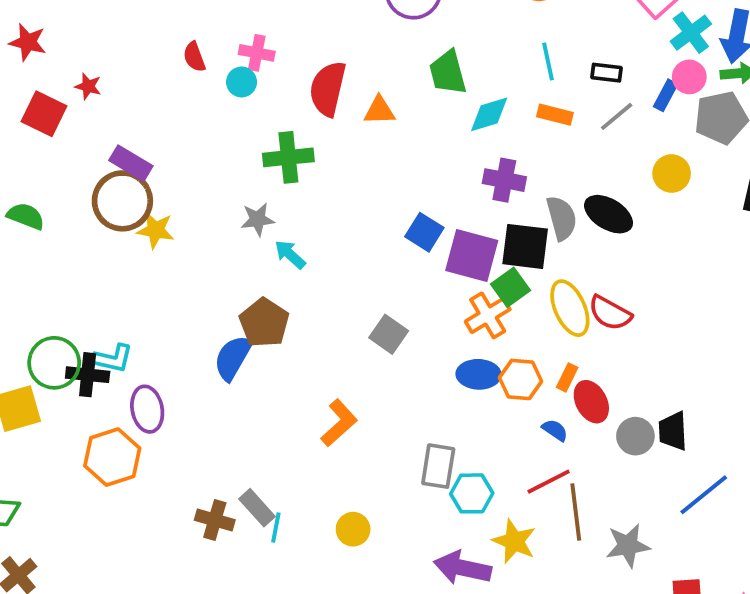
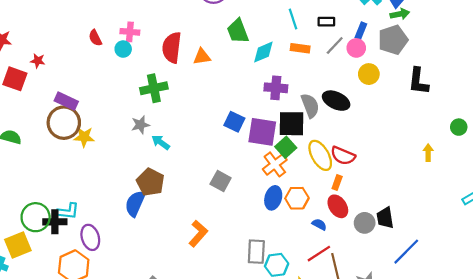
pink circle: (689, 77) -> (356, 48), moved
blue ellipse: (479, 374) -> (273, 198), turned -70
orange rectangle: (567, 377) -> (337, 183), moved

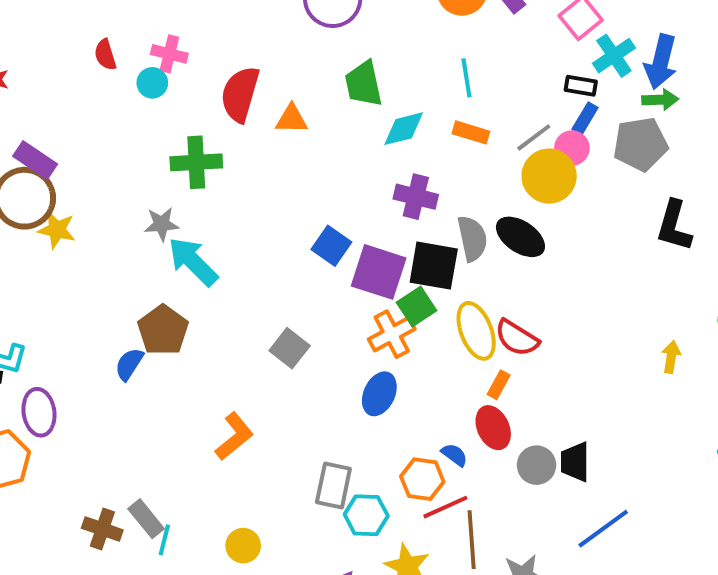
black rectangle: (326, 22) -> (581, 86), moved
yellow circle: (369, 74) -> (549, 176), moved, size x1.4
cyan arrow: (161, 142) -> (193, 262), size x1.6
orange hexagon: (297, 198) -> (422, 479), moved
blue semicircle: (135, 203) -> (129, 364), size x0.7

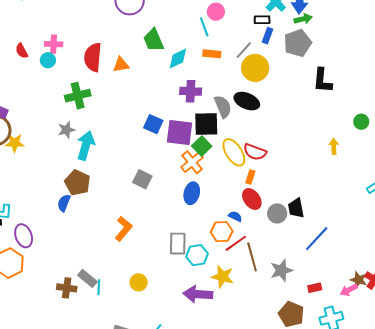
pink circle: (572, 148) -> (216, 12), moved
cyan arrow: (193, 262) -> (86, 145), turned 72

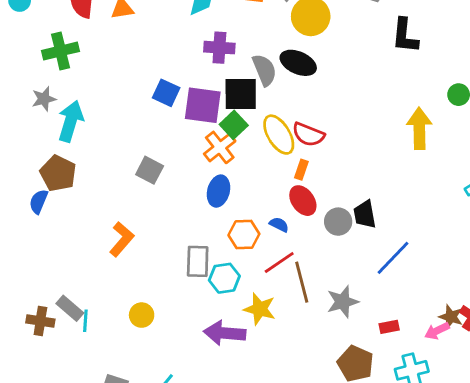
yellow arrow: (334, 146) -> (419, 128), size x1.8
orange hexagon: (222, 232) -> (244, 235), moved

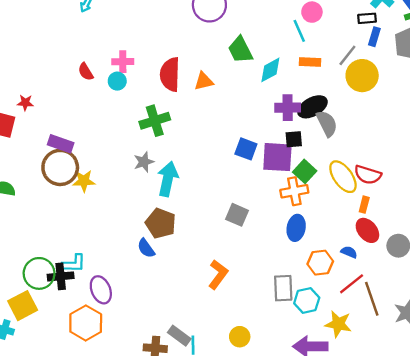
black ellipse: (298, 63) -> (312, 107), moved, turned -48
black square: (241, 94) -> (294, 139), moved, size x0.6
orange cross: (220, 147) -> (294, 191), turned 32
blue semicircle: (39, 202) -> (146, 248), turned -54

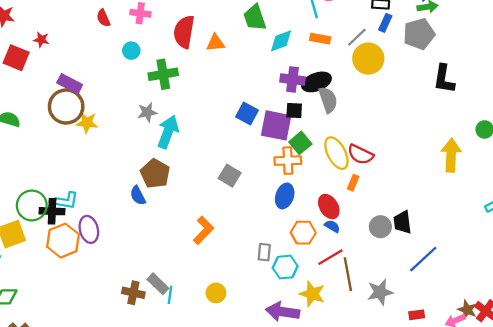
cyan circle: (117, 81) -> (131, 51), moved
red ellipse: (367, 230) -> (329, 207), moved
gray rectangle: (283, 288) -> (264, 252), size x0.7
orange hexagon: (86, 323) -> (63, 241), moved

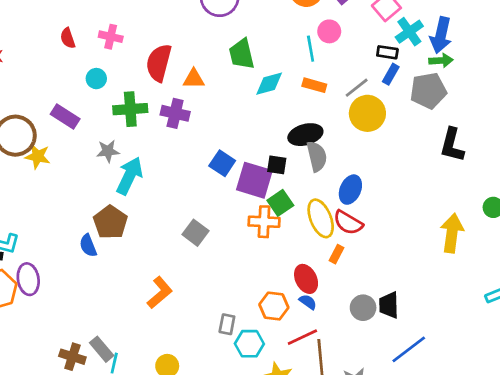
purple cross: (293, 79) -> (175, 113), moved
purple rectangle: (70, 84) -> (65, 117), moved
blue ellipse: (285, 196) -> (350, 190), moved

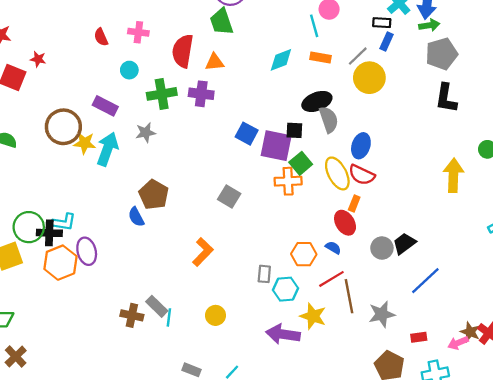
green trapezoid: (242, 54) -> (221, 22), moved
gray pentagon: (428, 91) -> (442, 54), moved
cyan arrow: (129, 176) -> (107, 149), moved
red ellipse: (306, 279) -> (345, 223), moved
black trapezoid: (389, 305) -> (404, 243), turned 60

